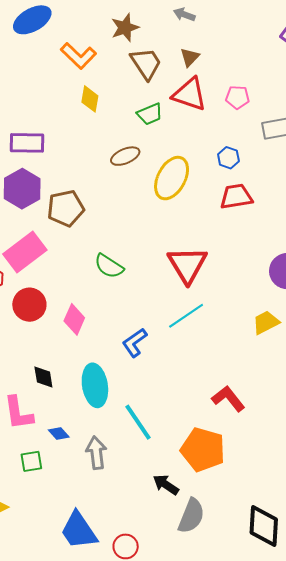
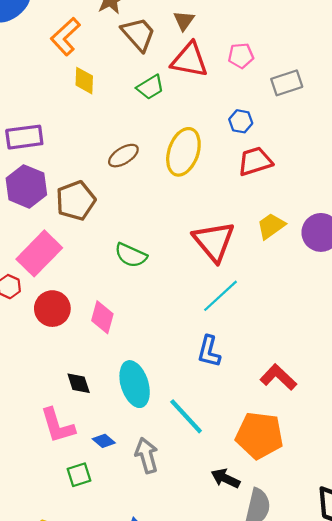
orange L-shape: (78, 56) -> (65, 37), turned 102
brown ellipse: (125, 156) -> (123, 156), moved
yellow trapezoid: (266, 322) -> (271, 226), moved
blue L-shape: (135, 343) -> (209, 351), moved, turned -32

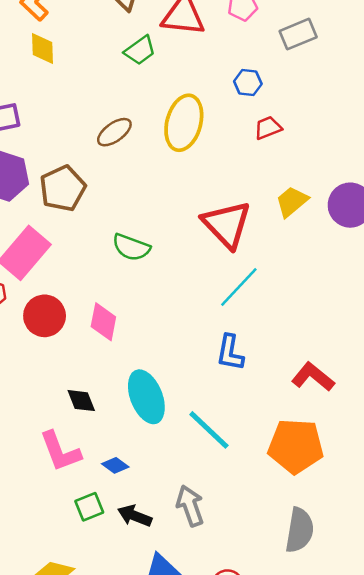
yellow diamond: (84, 81) -> (42, 48), moved
red trapezoid: (255, 161) -> (268, 128), size x0.7
gray arrow: (147, 455) -> (190, 506), moved
black arrow: (226, 478) -> (135, 516), moved

